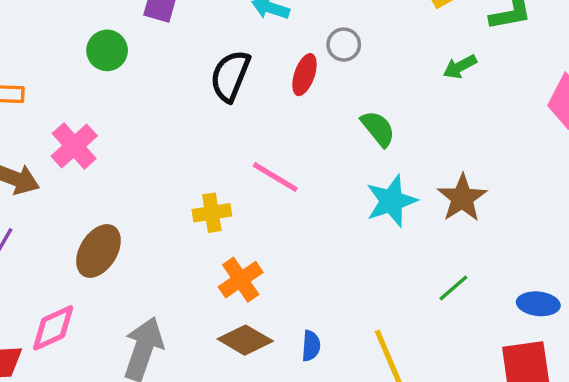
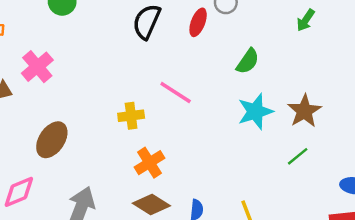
green arrow: (460, 67) -> (306, 20), turned -30
green semicircle: (378, 129) -> (248, 61), turned 72
green line: (453, 288) -> (298, 156), moved

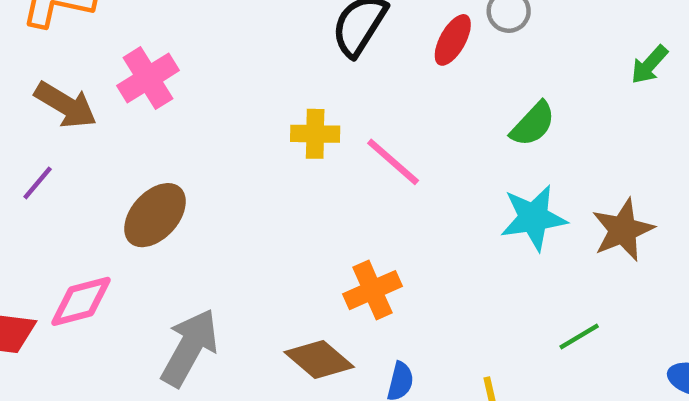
yellow cross: (131, 116) -> (315, 134), moved
green line: (298, 156) -> (579, 337), moved
orange cross: (149, 163) -> (373, 290), moved

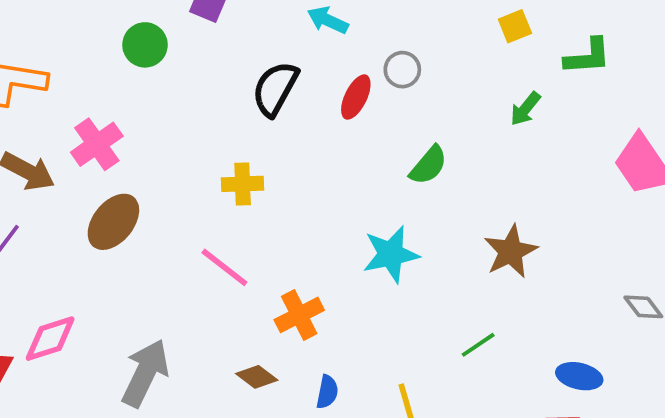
pink line: (393, 162) -> (224, 267), moved
brown ellipse: (155, 215) -> (113, 222), moved
cyan star: (533, 218) -> (391, 254), moved
brown diamond: (319, 360) -> (257, 377), size x0.7

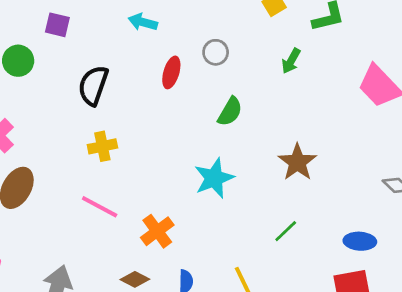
gray circle: (402, 70) -> (216, 52), moved
black semicircle: (275, 89) -> (93, 85), moved

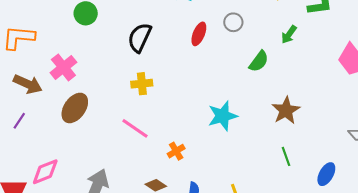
green semicircle: (230, 112) -> (259, 61), moved
orange cross: (157, 231) -> (176, 151), size x0.7
green line: (286, 231) -> (286, 156), moved, turned -72
blue ellipse: (360, 241) -> (326, 174), turned -70

